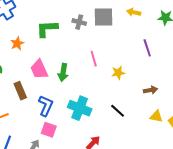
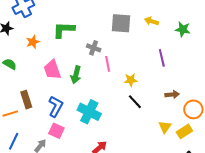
gray cross: (79, 22) -> (94, 48), moved
brown arrow: (150, 90) -> (172, 95), moved
brown rectangle: (20, 91) -> (26, 100), moved
black line: (118, 111) -> (135, 102), moved
yellow triangle: (156, 116) -> (165, 127), turned 48

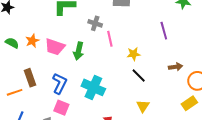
orange star: (33, 42) -> (32, 41), moved
pink trapezoid: (52, 70) -> (55, 47), turned -50
yellow triangle: (165, 127) -> (143, 106), moved

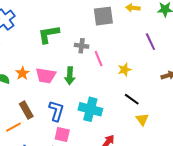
black line: (139, 76) -> (132, 99), moved

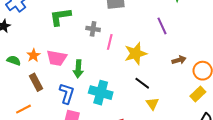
pink line: (99, 59) -> (110, 42), turned 35
yellow star: (124, 70) -> (136, 54), size x1.6
green arrow: (70, 76) -> (78, 69), moved
brown rectangle: (26, 110) -> (36, 82), moved

